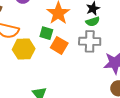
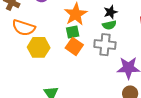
green square: (46, 33) -> (73, 32), moved, turned -32

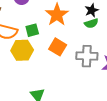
green square: (73, 32) -> (32, 30), moved
gray cross: (105, 45) -> (87, 56), moved

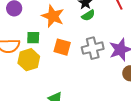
green square: (32, 30) -> (33, 38), turned 32

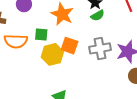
yellow hexagon: (29, 60) -> (52, 54), moved

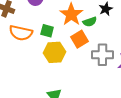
green semicircle: (98, 16) -> (90, 22), moved
orange square: (70, 46) -> (80, 39), moved, turned 30

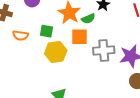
orange semicircle: (21, 33) -> (21, 35), size x0.7
orange square: (80, 39) -> (80, 37), turned 36

